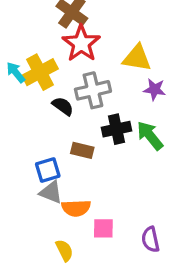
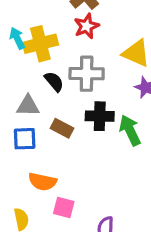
red star: (81, 43) -> (87, 26), size x0.7
gray triangle: (51, 192) -> (28, 106), moved, turned -35

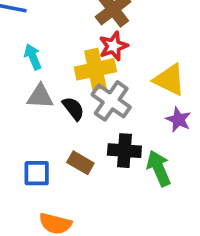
yellow cross: (40, 44) -> (95, 69), moved
gray cross: (87, 74) -> (111, 101), turned 32
gray triangle: (28, 106) -> (40, 96), moved

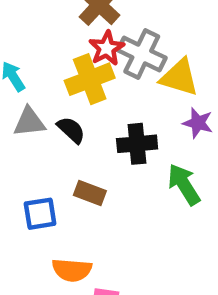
gray cross: (111, 101) -> (142, 54), moved
black cross: (124, 151) -> (137, 144), moved

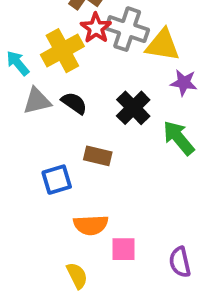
yellow cross: (90, 79) -> (62, 51), moved
black cross: (137, 144) -> (133, 108), turned -32

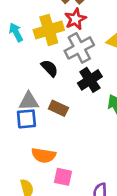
gray cross: (127, 29) -> (79, 48), moved, turned 32
gray triangle: (37, 101) -> (29, 101), moved

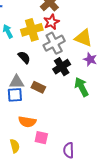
black semicircle: (50, 68) -> (24, 57), moved

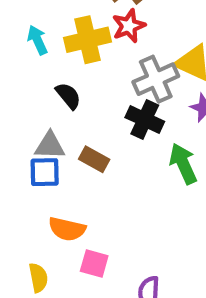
gray cross: (54, 43) -> (156, 79), moved
black cross: (62, 67) -> (145, 119), turned -36

